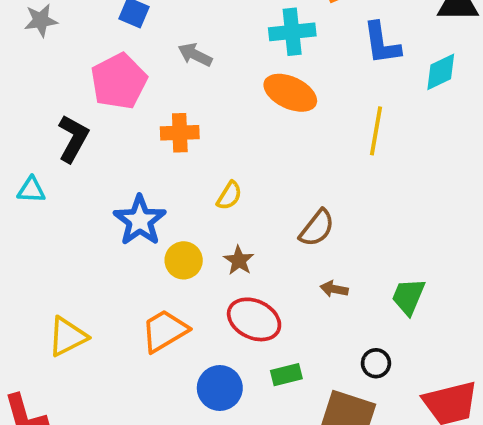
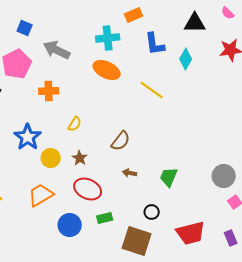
gray arrow: (195, 55) -> (57, 50), size x1.5
cyan diamond: (441, 72) -> (186, 59), turned -35
yellow line: (376, 131) -> (152, 90), turned -65

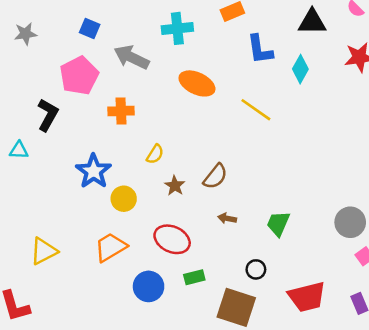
cyan cross: (108, 38) -> (177, 28), moved
brown star: (80, 158) -> (175, 186), moved

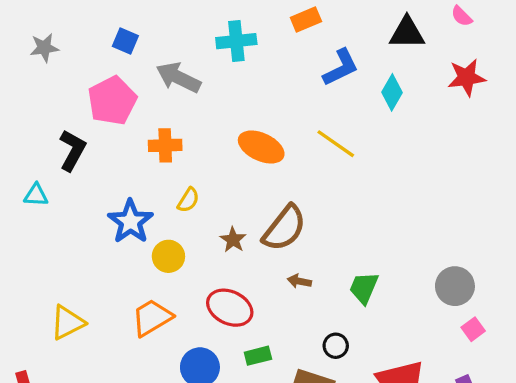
blue L-shape: (260, 49) -> (341, 68), turned -108
orange ellipse: (197, 83) -> (261, 147), moved
yellow semicircle: (155, 154) -> (188, 200), moved
brown semicircle: (215, 176) -> (284, 228), size x1.4

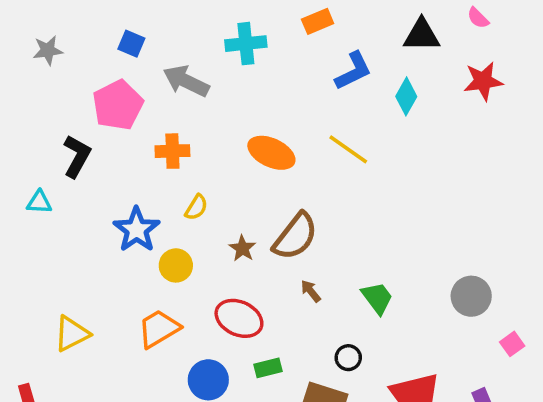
brown arrow: (299, 281) -> (311, 291), turned 40
green trapezoid: (364, 288) -> (377, 298), turned 120
pink square: (473, 329) -> (512, 344), moved

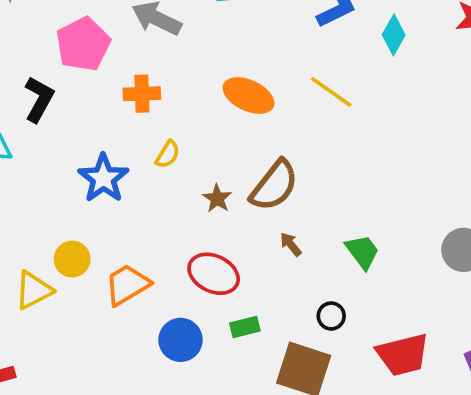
yellow circle: (176, 265) -> (72, 259), moved

